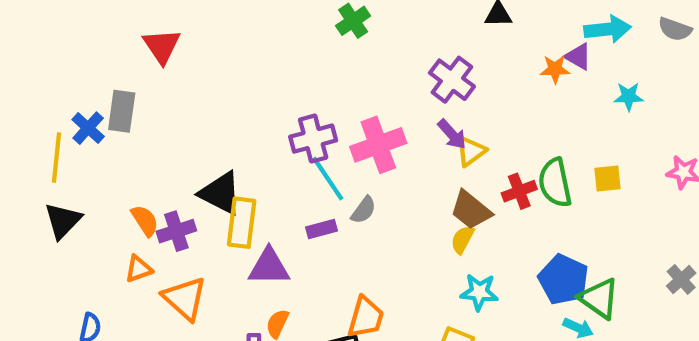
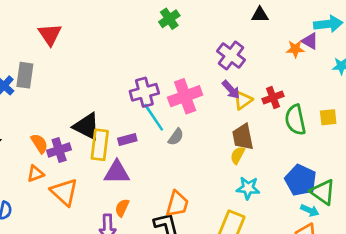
red cross: (519, 191) -> (273, 98), moved
brown trapezoid: (471, 210) -> (243, 137), turned 40
purple rectangle: (322, 229) -> (127, 140), moved

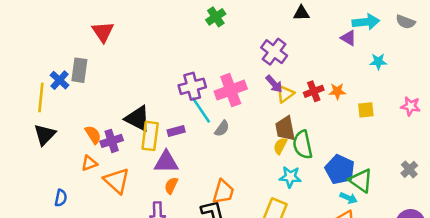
orange star: (295, 49) -> (337, 91), moved
green semicircle: (295, 120) -> (303, 145), moved
orange semicircle: (122, 208) -> (171, 186), moved

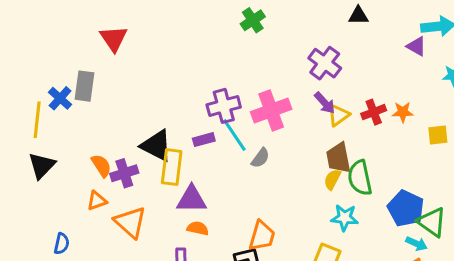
purple rectangle: (176, 131) -> (204, 140), moved
orange semicircle: (171, 186) -> (198, 228), turned 77

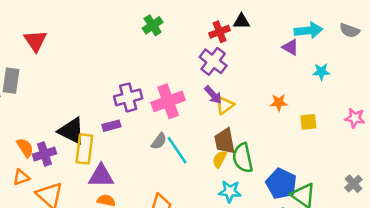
red cross: (374, 112) -> (220, 32), moved
cyan line: (234, 135) -> (177, 150), moved

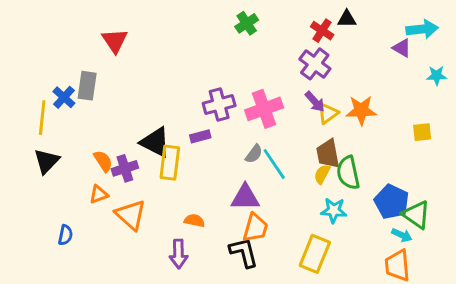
red cross: (220, 32) -> (322, 31), turned -36
orange star: (279, 103) -> (361, 110), moved, size x1.5
purple triangle: (101, 176) -> (245, 197), moved

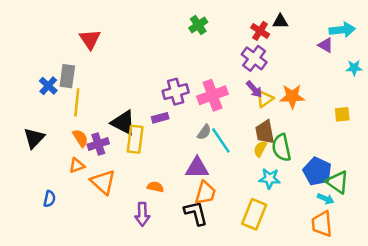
yellow line: (42, 118) -> (77, 102), moved

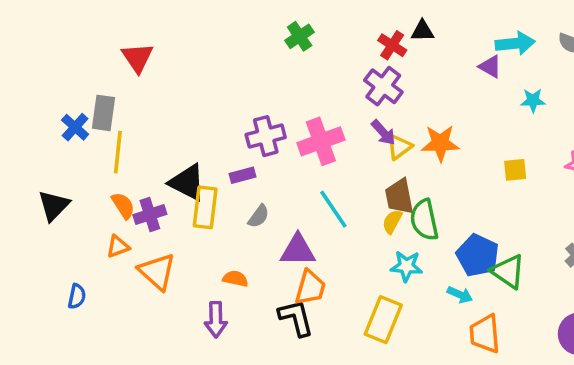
gray semicircle: (204, 132) -> (259, 216), moved
cyan arrow: (326, 199) -> (460, 295), moved

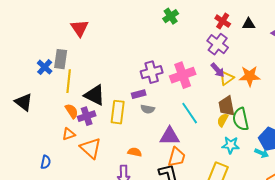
black triangle: (422, 31) -> (249, 24), moved
black triangle: (187, 182) -> (95, 95), moved
black triangle: (54, 206) -> (24, 102), moved, turned -36
gray semicircle: (259, 216) -> (148, 109), moved, turned 64
cyan arrow: (460, 295) -> (262, 153), moved

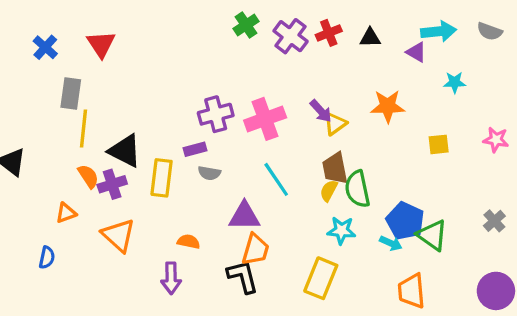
red cross: (223, 21) -> (329, 33), turned 35
purple cross: (218, 44) -> (291, 36), moved
blue cross: (45, 67) -> (45, 47), moved
orange star: (250, 76) -> (388, 106), moved
orange triangle: (69, 134) -> (66, 213), moved

